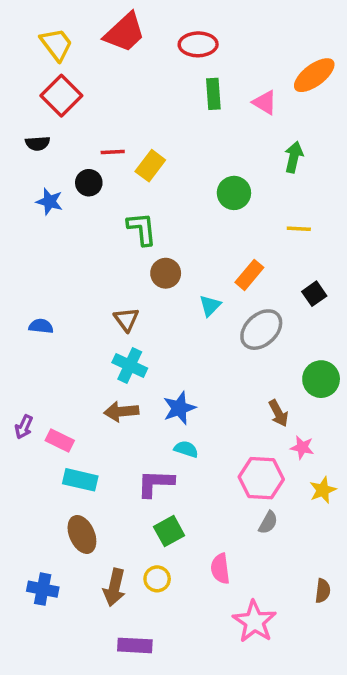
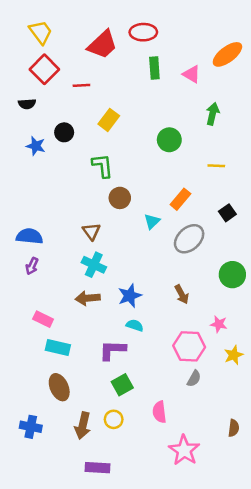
red trapezoid: (125, 32) -> (102, 45), moved
red line: (113, 152) -> (81, 85), moved
blue semicircle: (41, 326) -> (30, 236), size x1.5
brown arrow: (278, 413) -> (182, 294), moved
purple arrow: (24, 427) -> (32, 266), moved

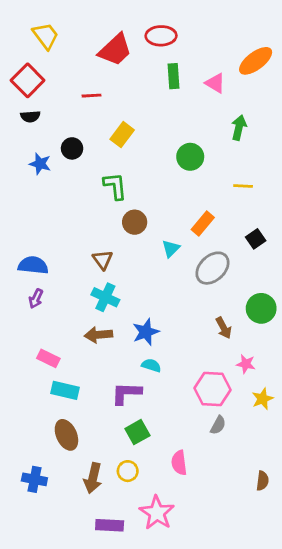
red square: (44, 69) -> (28, 80), moved
brown arrow: (182, 294) -> (224, 328), moved
pink star: (184, 450) -> (157, 513), moved

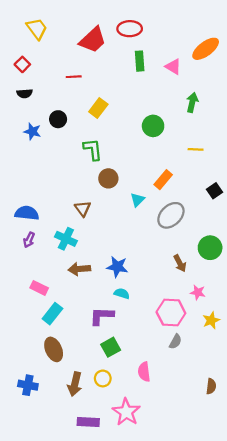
red square: (28, 80) -> (22, 64), size x0.6
black square: (256, 239) -> (215, 191), moved
cyan cross: (105, 297) -> (66, 239), moved
blue star: (146, 332) -> (117, 267), turned 30
cyan rectangle: (65, 390) -> (52, 314), turned -65

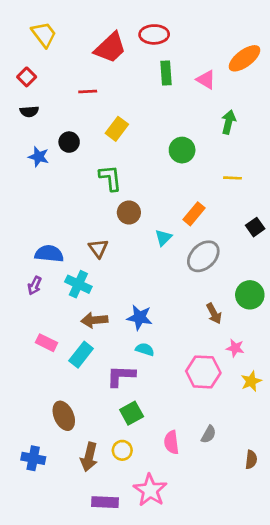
blue semicircle: (27, 213) -> (49, 254), moved
cyan rectangle: (52, 314) -> (81, 355), moved
gray semicircle: (175, 342) -> (209, 434), moved

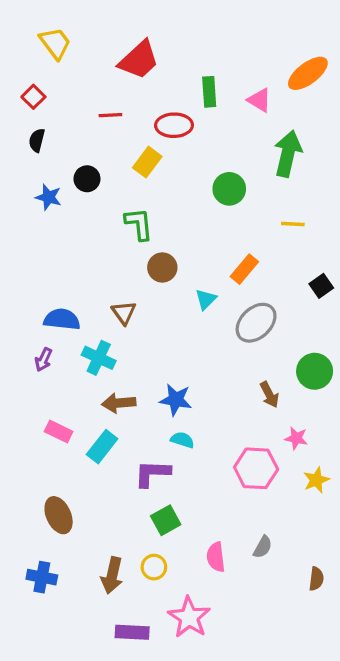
red ellipse: (154, 34) -> (174, 125), moved
black semicircle: (29, 111) -> (37, 140), turned 108
green arrow: (229, 122) -> (288, 154), size x1.5
brown ellipse: (64, 416) -> (59, 515), moved

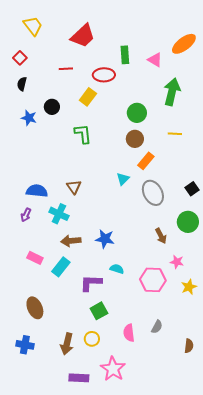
brown circle: (162, 267) -> (135, 139), moved
black square: (321, 286) -> (192, 189), moved
gray ellipse: (256, 323) -> (153, 193), turned -75
cyan semicircle: (182, 440) -> (117, 269), moved

